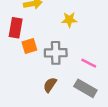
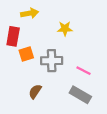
brown semicircle: (50, 85) -> (35, 91), moved

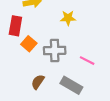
orange square: (26, 54) -> (29, 44), turned -32
gray rectangle: (80, 95) -> (71, 85), moved

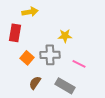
yellow star: (68, 18) -> (65, 36), moved
orange square: (29, 44) -> (27, 58), moved

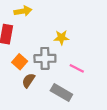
brown semicircle: (35, 83) -> (28, 80), moved

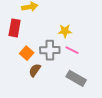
pink line: (77, 68) -> (72, 50), moved
gray rectangle: (61, 93) -> (76, 78), moved

